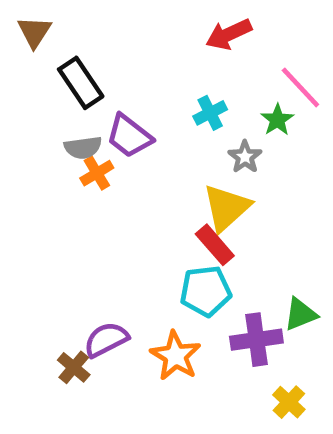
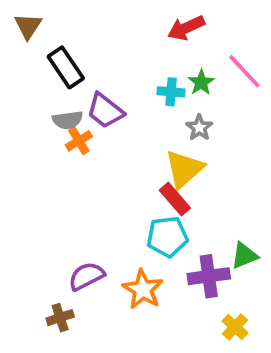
cyan cross: (210, 113) -> (171, 92), turned 32
green star: (277, 120) -> (201, 82), moved
brown cross: (74, 367) -> (60, 318), moved, turned 32

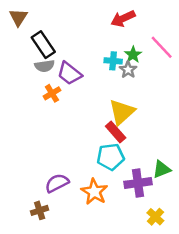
gray semicircle: (68, 120) -> (45, 66), moved
gray star: (199, 128) -> (128, 70), moved

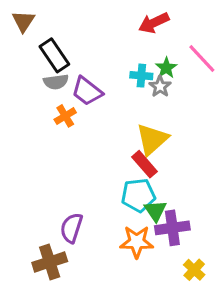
green triangle: (162, 169) -> (155, 211), moved, turned -42
purple semicircle: (57, 183) -> (71, 228), turned -45
orange star: (94, 192) -> (137, 242), moved, turned -30
brown cross: (40, 210) -> (50, 262), size x1.5

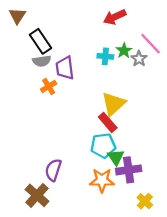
gray star: (160, 86) -> (139, 59), moved
purple trapezoid: (87, 91) -> (65, 68), turned 45
brown cross: (50, 262) -> (37, 195), turned -30

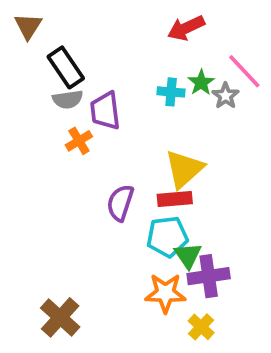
red rectangle: (108, 122) -> (175, 199), turned -54
purple semicircle: (53, 170) -> (120, 203), moved
yellow cross: (145, 201) -> (201, 327), moved

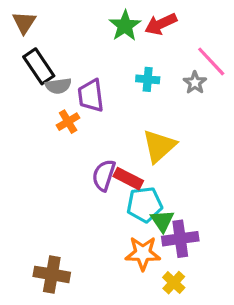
black rectangle: (66, 67) -> (39, 66), moved
green star: (201, 83) -> (125, 26), moved, size x1.4
red rectangle: (175, 199) -> (128, 179), moved, turned 32
brown cross: (60, 317) -> (52, 274), turned -32

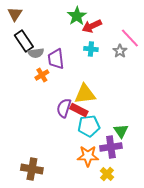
red arrow: (161, 24) -> (92, 26), moved
yellow triangle: (159, 146) -> (85, 94), moved, turned 35
green triangle: (162, 221) -> (121, 131), moved

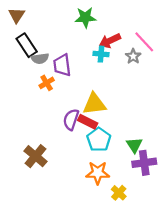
green star: (77, 16) -> (85, 17), turned 30
red arrow: (92, 26) -> (110, 41), moved
cyan pentagon: (89, 126) -> (99, 140), turned -30
purple cross: (111, 147) -> (144, 163), moved
brown cross: (32, 169) -> (35, 156), moved, turned 30

